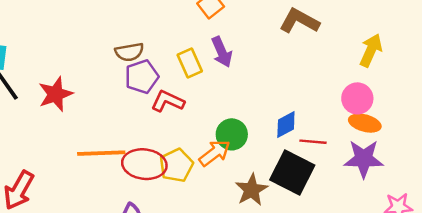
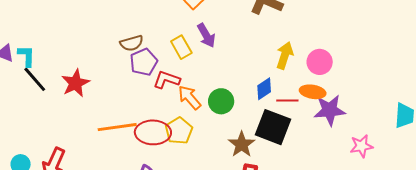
yellow arrow: (371, 50) -> (285, 55), moved
orange ellipse: (365, 123) -> (313, 92), moved
orange arrow: (215, 153) -> (190, 97), moved, turned -88

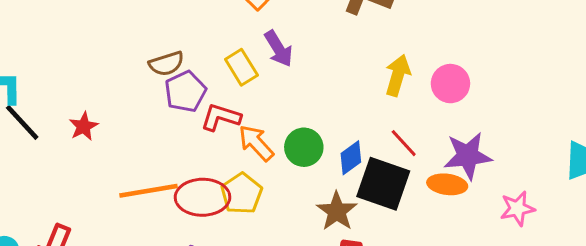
red star: (75, 83) -> (84, 126), size x0.7
blue diamond: (264, 89) -> (351, 158), moved
orange ellipse: (313, 92) -> (447, 184), moved
red line: (287, 100) -> (404, 143), turned 50

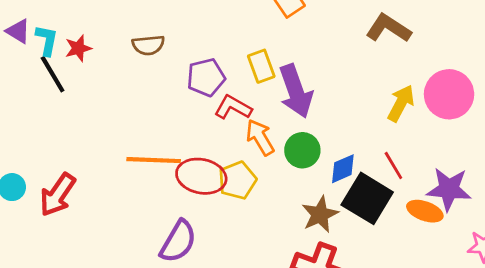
purple arrow: (279, 49) -> (296, 91), moved, size x1.5
brown semicircle: (166, 64) -> (148, 45), moved
pink circle: (450, 84) -> (449, 94), moved, size x1.4
red star: (84, 126) -> (78, 48), moved

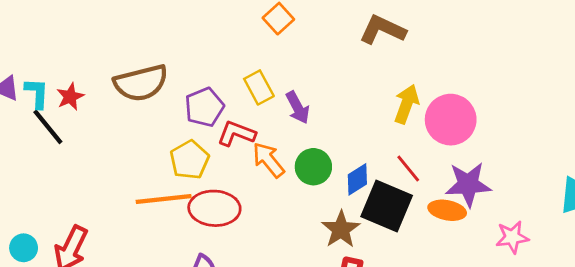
brown semicircle: (148, 45) -> (141, 83), size x1.6
purple arrow: (296, 91) -> (298, 108), size x0.6
pink circle: (449, 94) -> (451, 120), moved
yellow pentagon: (237, 180) -> (189, 160), moved

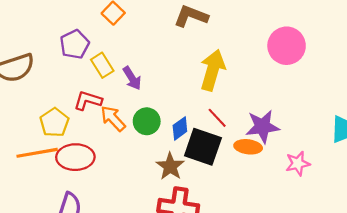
yellow arrow: (406, 104) -> (213, 70), size x1.4
purple pentagon: (204, 107) -> (75, 44), moved
pink circle: (451, 120) -> (287, 46), moved

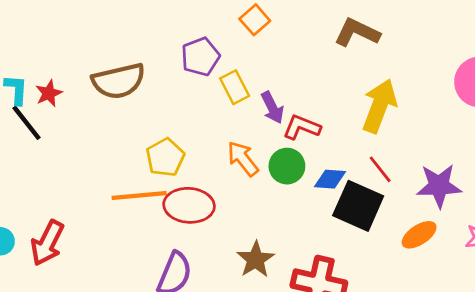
red L-shape: (88, 101) -> (302, 127), moved
blue diamond: (180, 128) -> (330, 179), turned 35
orange ellipse: (248, 147) -> (419, 235), moved, turned -45
brown star: (170, 166) -> (255, 259), moved

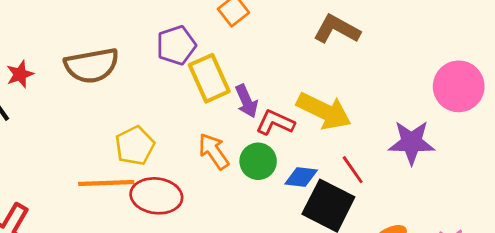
yellow rectangle: (235, 87) -> (209, 78), size x1.4
yellow arrow: (379, 106) -> (324, 111), moved, turned 92
purple star: (439, 186) -> (411, 142), moved

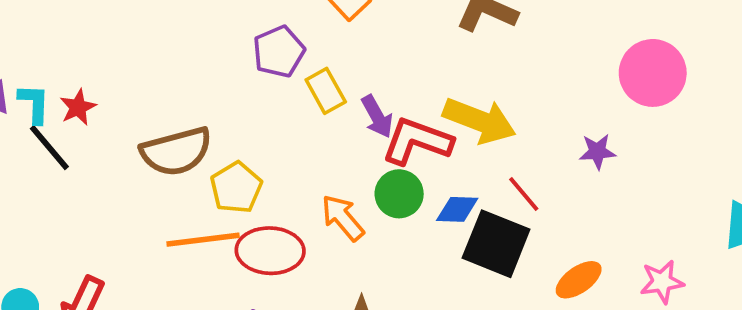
brown semicircle: (92, 66) -> (176, 151), moved
yellow rectangle: (209, 78) -> (326, 91), size x0.7
red L-shape: (275, 123) -> (417, 141), size x1.4
purple star: (411, 142) -> (597, 152), size x0.6
orange arrow: (214, 151) -> (343, 218), moved

